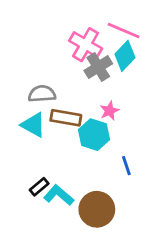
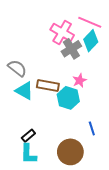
gray semicircle: (42, 94) -> (17, 68), moved, turned 42
blue line: (126, 166) -> (92, 128), moved
cyan L-shape: (59, 195) -> (28, 154), moved, turned -130

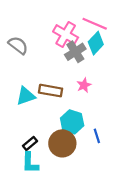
gray semicircle: (17, 68) -> (18, 45), moved
cyan triangle: (24, 91) -> (26, 96), turned -48
cyan hexagon: (68, 98) -> (72, 122), moved
brown circle: (70, 152) -> (62, 143), moved

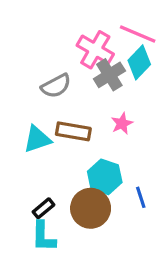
gray semicircle: (18, 45) -> (56, 86), moved, turned 114

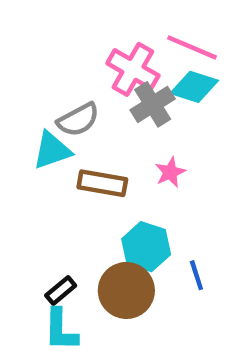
cyan diamond: (139, 62) -> (194, 87), turned 64
cyan triangle: (37, 139) -> (52, 150), moved

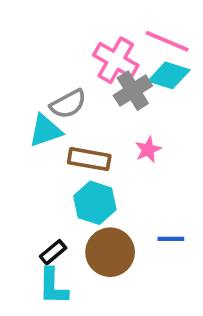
cyan hexagon: (146, 247) -> (95, 203), moved
blue line: (196, 275) -> (171, 239), turned -72

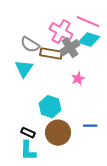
gray semicircle: (68, 104) -> (30, 45), moved, turned 60
cyan triangle: (45, 131) -> (24, 69), turned -36
brown rectangle: (89, 159) -> (51, 54), moved
black rectangle: (53, 252) -> (28, 133), turned 64

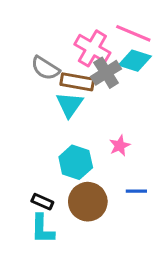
cyan triangle: (24, 69) -> (70, 105), moved
pink star: (78, 79) -> (120, 146), moved

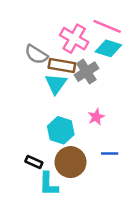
gray cross: (106, 73) -> (86, 72), moved
cyan L-shape: (42, 229) -> (48, 184), moved

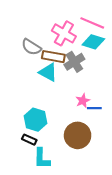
cyan triangle: (56, 84) -> (48, 72), turned -36
cyan hexagon: (61, 130) -> (35, 120), moved
blue line: (110, 154) -> (94, 108), moved
brown circle: (71, 162) -> (78, 135), moved

